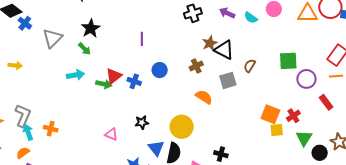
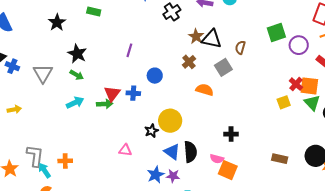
purple line: (142, 39) -> (129, 50), turned 32
orange square: (270, 114) -> (309, 86), moved
yellow circle: (182, 127) -> (170, 121), moved
black cross: (221, 154) -> (231, 134), moved

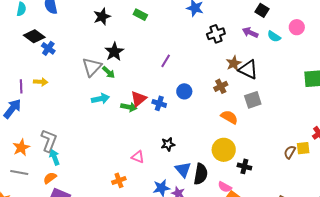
brown semicircle: (240, 47) -> (290, 152), moved
gray triangle: (43, 73) -> (92, 67), moved
yellow arrow: (14, 109) -> (41, 82), moved
yellow circle: (170, 121) -> (224, 150), moved
orange cross: (65, 161) -> (119, 180), moved, turned -32

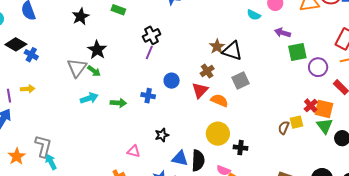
purple arrow: (250, 33) -> (283, 33), moved
black cross: (216, 34) -> (152, 35), moved
red triangle: (139, 99) -> (200, 90), moved
blue triangle: (183, 170) -> (180, 158), turned -30

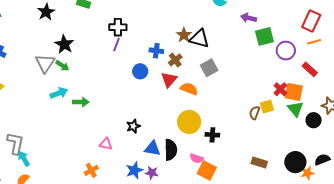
black cross: (152, 35) -> (118, 27), turned 30
blue cross: (148, 96) -> (156, 51), moved
green arrow: (118, 103) -> (81, 102), moved

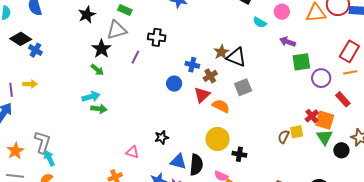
purple line: (117, 44) -> (135, 57), moved
gray triangle: (45, 63) -> (117, 30), moved, turned 35
green arrow: (81, 102) -> (99, 109), moved

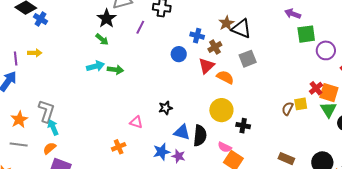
green arrow: (99, 109) -> (115, 70), moved

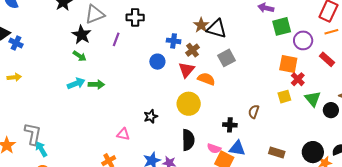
orange square: (329, 93) -> (288, 64), moved
brown semicircle: (288, 109) -> (254, 112), moved
yellow circle: (221, 110) -> (189, 104), moved
blue triangle: (182, 132) -> (237, 148), moved

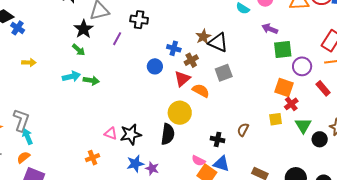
yellow arrow: (14, 77) -> (29, 63), moved
black star: (151, 116) -> (131, 134), moved, size x1.5
black semicircle: (188, 140) -> (168, 134), moved

